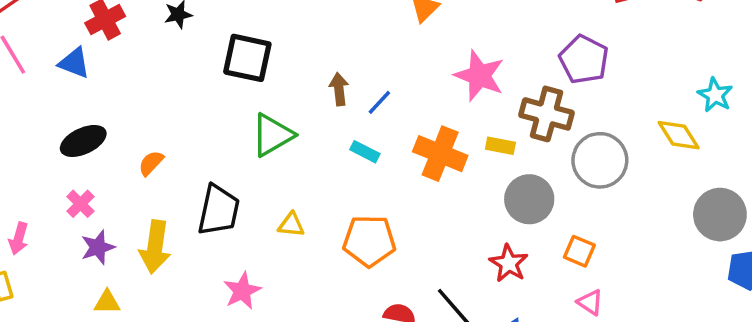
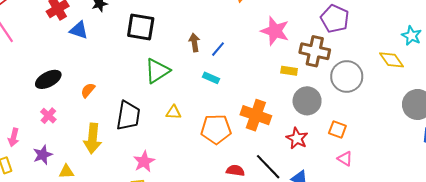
blue triangle: (74, 63) -> (79, 30), moved
orange cross: (440, 154) -> (256, 115), moved
yellow triangle: (291, 225) -> (174, 112), moved
purple star: (98, 247) -> (43, 155), moved

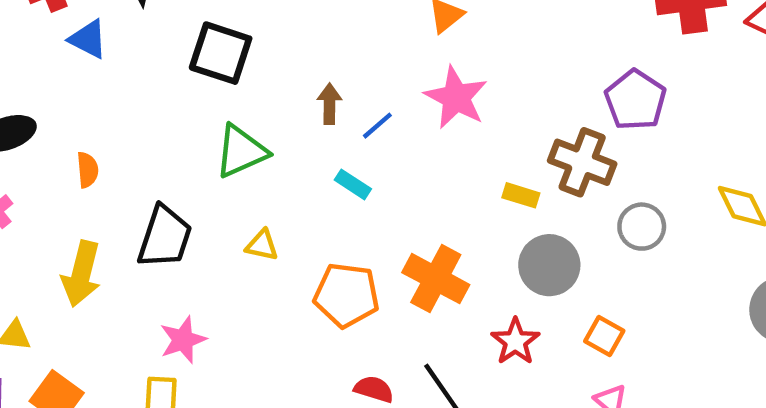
pink star: (275, 31) -> (456, 98), moved
gray circle: (347, 76) -> (642, 227), size x0.7
orange semicircle: (88, 90) -> (88, 170), turned 126

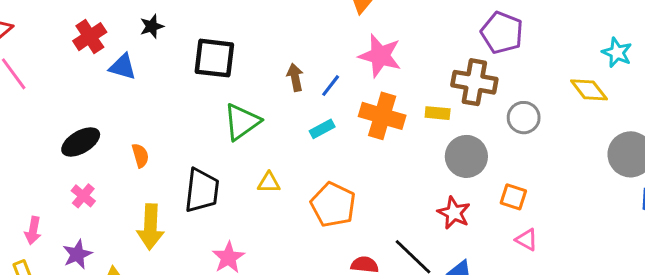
cyan rectangle: (353, 184) -> (322, 129), turned -50
orange cross: (436, 279) -> (382, 116), moved
orange pentagon: (346, 295) -> (333, 205), turned 30

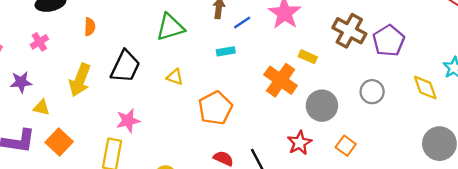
purple pentagon: (502, 33) -> (389, 41), moved
brown cross: (474, 82) -> (349, 31), moved
yellow rectangle: (438, 113) -> (308, 57), moved
orange cross: (382, 116) -> (281, 80), moved

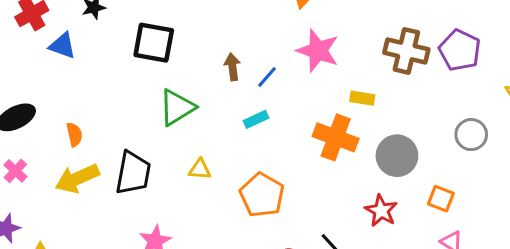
yellow arrow: (80, 80) -> (77, 178), moved, turned 60
gray circle: (372, 92) -> (471, 135), moved

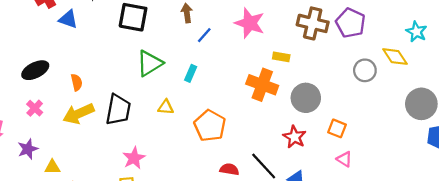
brown arrow: (232, 67) -> (187, 13), moved
blue line: (267, 77) -> (204, 35), moved
cyan rectangle: (256, 119) -> (191, 73), moved, turned -42
gray circle: (471, 135) -> (365, 70), moved

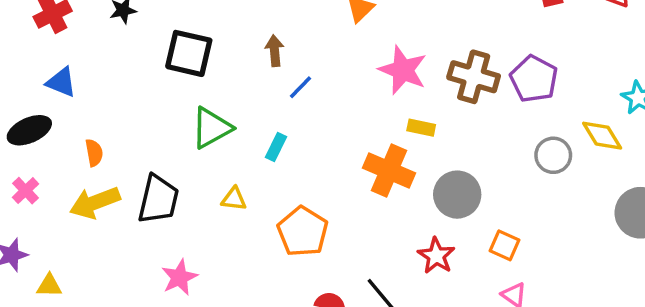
blue triangle: (68, 19) -> (61, 82), moved
pink star: (250, 23) -> (403, 70), moved

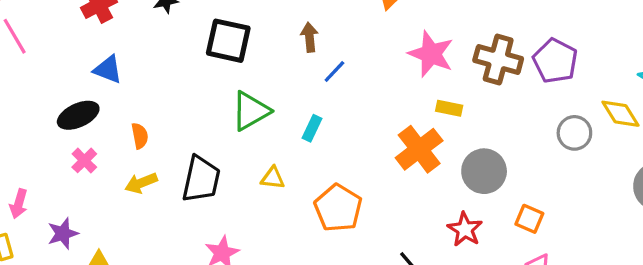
orange cross: (389, 170) -> (419, 149), turned 30
pink cross: (26, 191) -> (84, 160), moved
yellow arrow: (95, 203) -> (141, 183), size x0.7

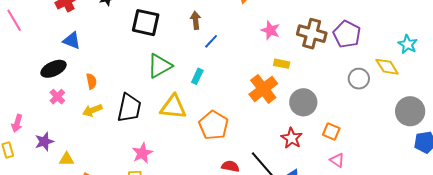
pink star: (431, 54) -> (270, 30), size x0.7
yellow triangle: (273, 178) -> (173, 107), size x1.8

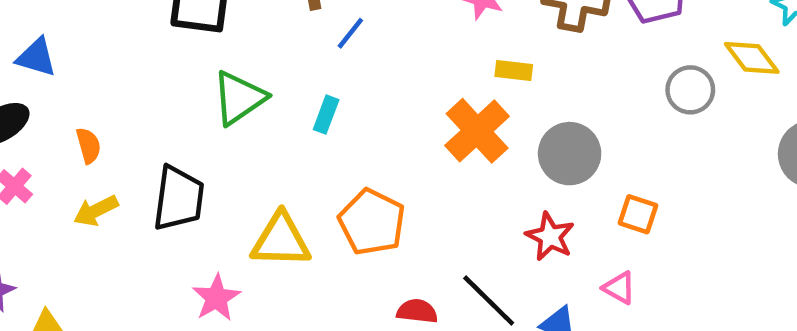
yellow triangle: (173, 107) -> (281, 240), moved
pink triangle: (337, 160) -> (619, 288), moved

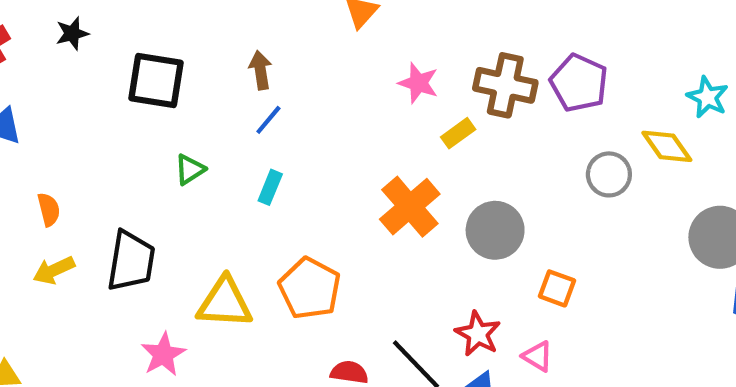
blue line: (350, 33) -> (268, 120), moved
yellow rectangle: (514, 71) -> (458, 133), moved, turned -44
green triangle: (239, 98) -> (190, 169), size x0.6
red star: (550, 237) -> (478, 334), moved

